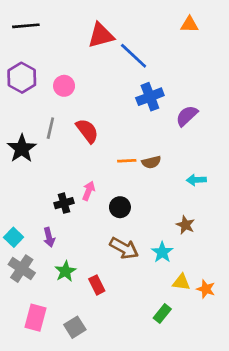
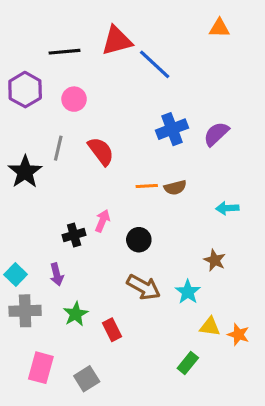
black line: (26, 26) -> (65, 52), moved
blue cross: (150, 97) -> (172, 129), moved
gray cross: (22, 269) -> (25, 311), turned -36

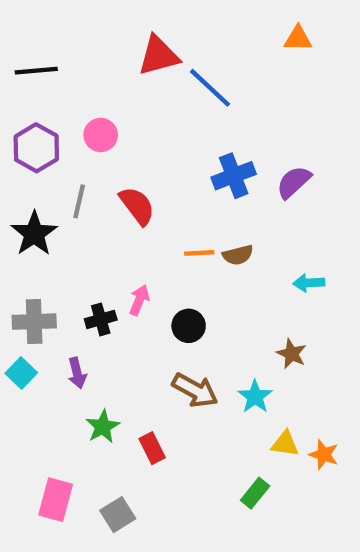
black line: (65, 52) -> (36, 71), moved
purple hexagon: (25, 90) -> (36, 148), moved
gray cross: (25, 311) -> (34, 322), moved

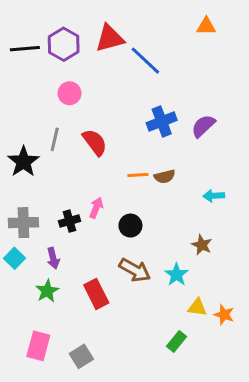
purple hexagon: (36, 148) -> (64, 44), moved
green star: (103, 427) -> (47, 291), moved
red rectangle: (152, 448) -> (96, 294), moved, size x1.4

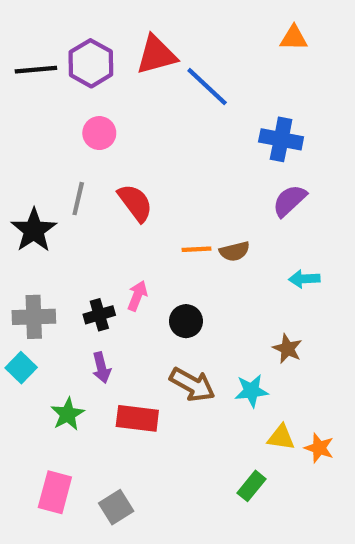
blue cross: (162, 121) -> (281, 139), moved, turned 32
purple semicircle: (203, 126) -> (290, 201), moved
purple arrow: (53, 258) -> (101, 368), moved
cyan star: (177, 275) -> (251, 391), turned 30
red rectangle: (96, 294) -> (137, 418), turned -56

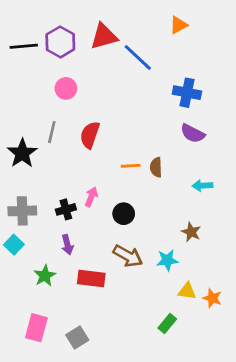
orange triangle: (294, 38) -> (179, 25), moved, turned -30
purple semicircle: (290, 201) -> (193, 133), turned -110
red semicircle: (135, 203) -> (90, 135), turned -124
brown semicircle: (235, 251) -> (156, 167), turned 102

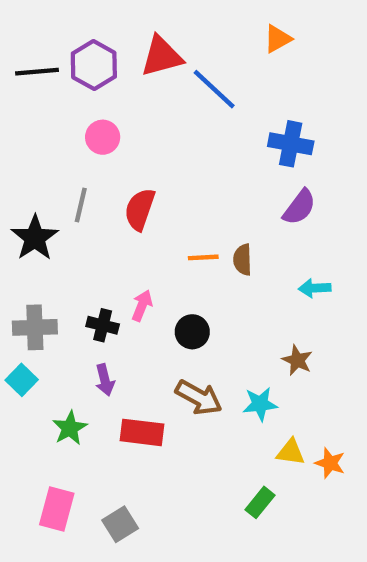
purple semicircle: (193, 133) -> (299, 207), turned -80
black cross: (66, 209) -> (103, 325), turned 30

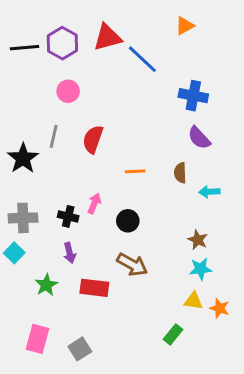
purple semicircle: (299, 207) -> (199, 138), turned 100
brown semicircle: (243, 260) -> (180, 173), moved
cyan star: (260, 404) -> (201, 269), moved

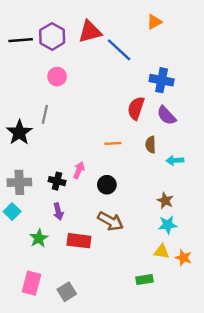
red semicircle: (93, 139) -> (136, 108), moved
green rectangle: (173, 334) -> (145, 280), turned 42

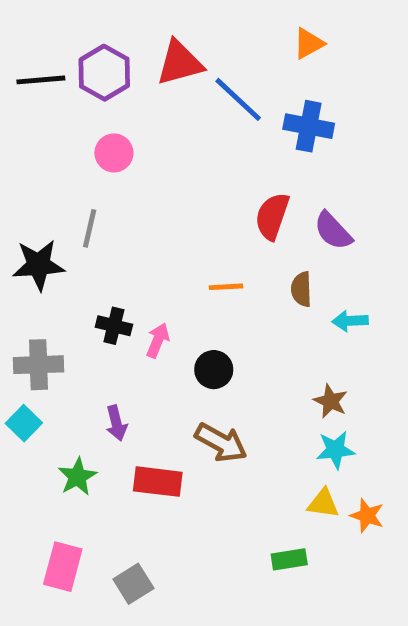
blue cross: (162, 80) -> (309, 126), moved
black star: (19, 132) -> (39, 265), turned 30
black cross: (57, 181) -> (114, 326), moved

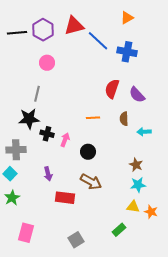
black star: (39, 265) -> (29, 119), moved
green star: (77, 477) -> (12, 198), moved
green rectangle: (289, 559) -> (119, 230), turned -32
gray square: (133, 584) -> (76, 240), moved

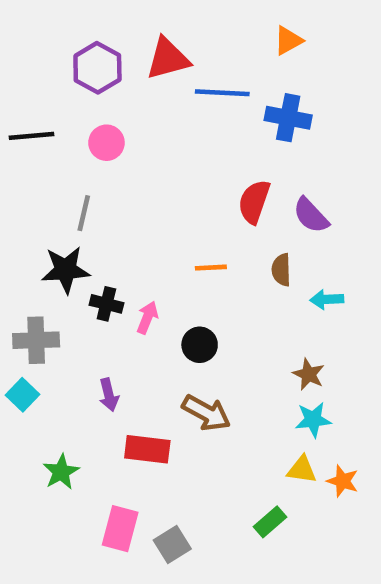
black line: (17, 33) -> (32, 136), moved
blue line: (98, 41) -> (222, 93), turned -40
green star: (12, 198) -> (61, 472), moved
pink rectangle: (26, 233) -> (120, 529), moved

